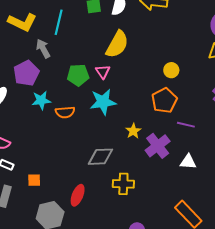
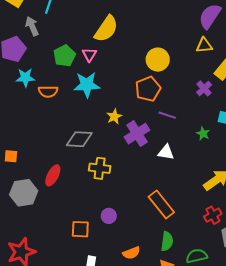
yellow circle: (171, 70) -> (158, 60), size x1.5
green pentagon: (78, 75) -> (64, 56), turned -30

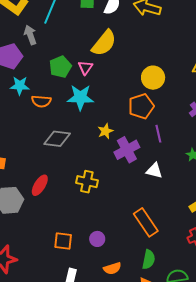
purple line: (167, 115) -> (158, 134), turned 54
gray diamond: (79, 139) -> (57, 139), moved
purple circle: (109, 216) -> (97, 239), moved

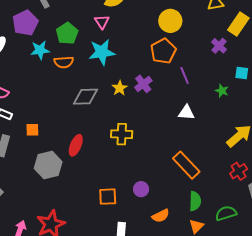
green pentagon: (60, 67) -> (67, 33), moved
yellow star: (105, 131) -> (120, 88), moved
purple cross: (127, 150) -> (143, 84), moved, size x0.7

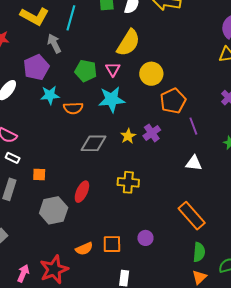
yellow circle: (170, 21) -> (151, 74), moved
green pentagon: (67, 33) -> (86, 71), moved, turned -30
orange semicircle: (161, 216) -> (84, 249), moved

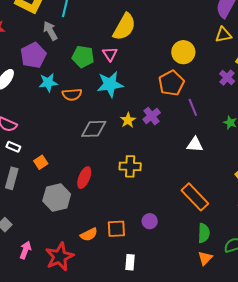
yellow circle: (151, 74) -> (183, 52), moved
orange square: (39, 175) -> (41, 162), turned -32
pink arrow: (23, 273) -> (25, 250), moved

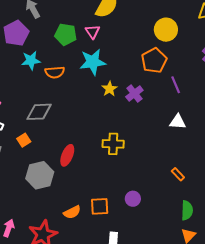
yellow star: (128, 120) -> (110, 89), moved
gray diamond: (94, 129) -> (39, 112), moved
orange rectangle: (195, 197) -> (178, 174), size x0.5

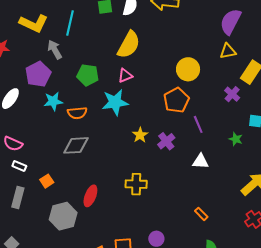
pink triangle: (93, 32) -> (125, 76), moved, turned 42
yellow star: (110, 89) -> (140, 135), moved
purple cross: (134, 94) -> (166, 141), moved
gray diamond: (39, 112) -> (76, 145), moved

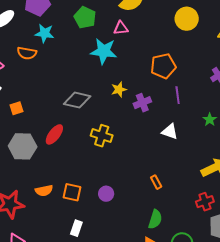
yellow circle: (188, 69) -> (187, 19), moved
orange semicircle: (77, 113) -> (27, 53), moved
gray diamond: (76, 145) -> (77, 100), moved

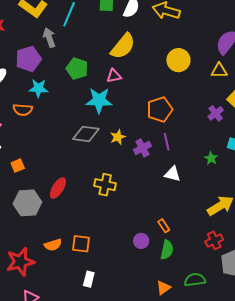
purple line: (178, 95) -> (167, 142), moved
gray diamond: (77, 100) -> (86, 134), moved
purple circle: (106, 194) -> (141, 241), moved
green semicircle: (155, 219) -> (167, 250), moved

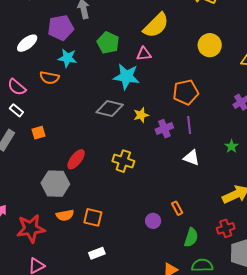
gray hexagon: (27, 203) -> (55, 184), moved
green semicircle: (167, 250) -> (191, 237), moved
white rectangle: (89, 279) -> (97, 253), turned 49

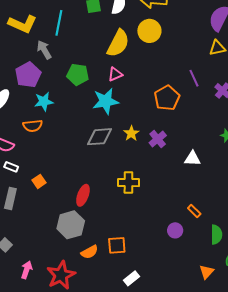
yellow circle: (210, 45) -> (149, 31), moved
purple line: (189, 125) -> (194, 78), moved

